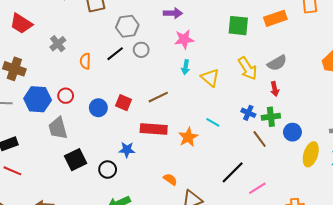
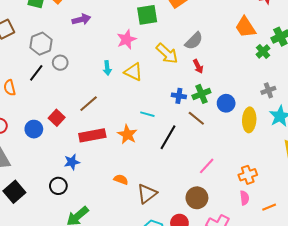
pink star: (184, 39) -> (126, 39), moved
red square: (123, 103) -> (57, 118), turned 35
black square: (76, 160) -> (14, 192), moved
black line: (233, 172) -> (168, 137), moved

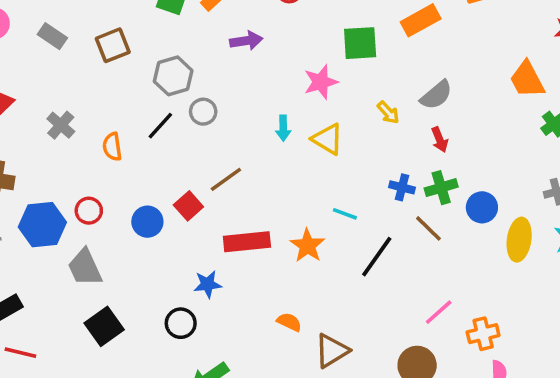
yellow arrow: (167, 53) -> (388, 113), size x0.6
brown line: (89, 104) -> (226, 179), moved
orange cross: (248, 175) -> (483, 334), moved

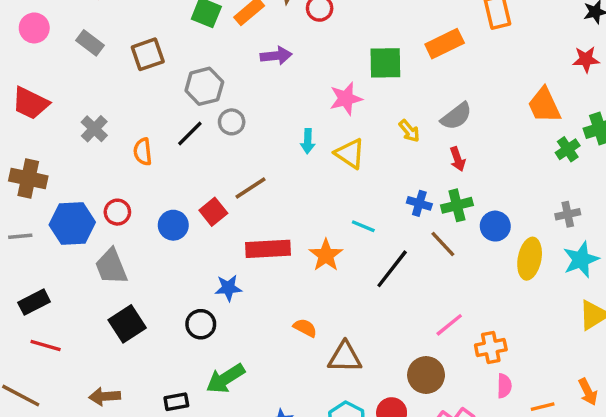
brown triangle: (332, 351) -> (345, 357), turned 30

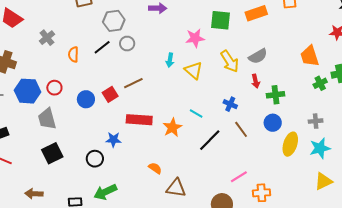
yellow arrow: (409, 131) -> (230, 61), size x1.6
green cross: (457, 205) -> (276, 95), moved

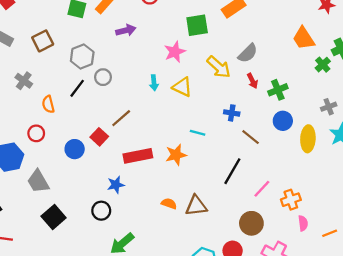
gray cross: (47, 38) -> (24, 81), moved
red circle: (54, 88) -> (36, 133), moved
orange star: (172, 128) -> (176, 155), turned 30
black line: (210, 140) -> (232, 171), moved
brown triangle: (176, 188) -> (196, 206), moved

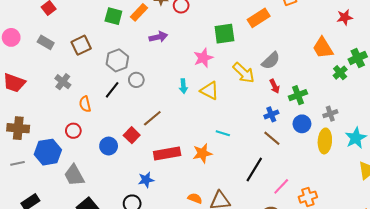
gray cross: (329, 107) -> (330, 114), moved
blue cross: (232, 113) -> (271, 114), moved, turned -32

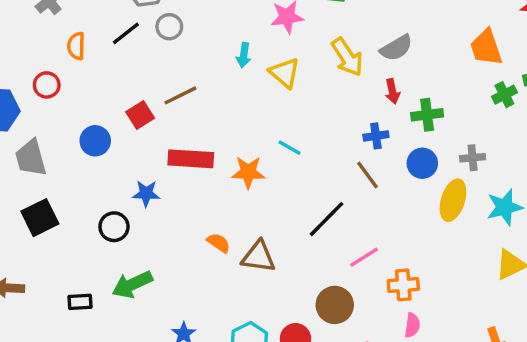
blue circle: (109, 146) -> (95, 141), moved

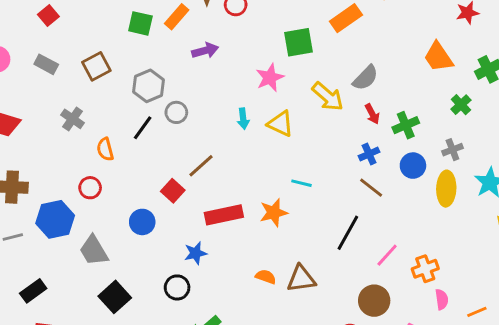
green cross: (504, 95) -> (461, 105), moved

